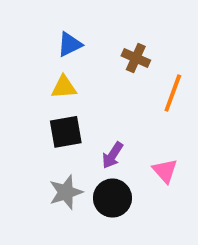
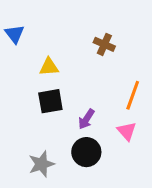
blue triangle: (70, 44) -> (15, 34), moved, turned -42
orange line: (173, 93) -> (133, 95), moved
gray star: (66, 192) -> (41, 164), moved

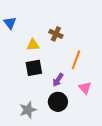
brown cross: (104, 44) -> (56, 34), moved
orange line: (133, 95) -> (76, 60), moved

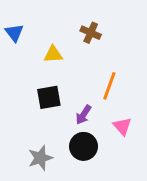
brown cross: (56, 34) -> (91, 33), moved
yellow triangle: (33, 45) -> (53, 54), moved

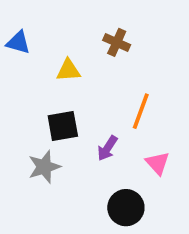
blue triangle: (14, 33) -> (18, 42), turned -36
black circle: (83, 146) -> (126, 208), moved
gray star: (40, 158) -> (44, 167), moved

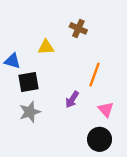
blue triangle: (18, 42) -> (12, 61), moved
black square: (63, 126) -> (29, 82), moved
black circle: (126, 208) -> (100, 139), moved

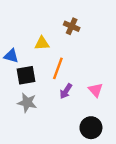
orange line: (95, 75) -> (58, 68), moved
pink triangle: (106, 109) -> (96, 90), moved
gray star: (30, 112) -> (27, 103), turned 30

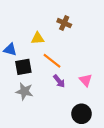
orange line: (58, 68) -> (52, 61), turned -72
purple arrow: (66, 91) -> (59, 81), turned -72

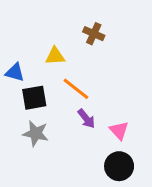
pink triangle: (86, 80) -> (119, 130), moved

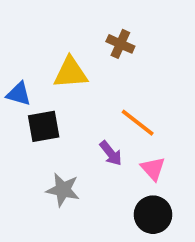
yellow triangle: (55, 56) -> (71, 73), size x1.4
orange line: (76, 89) -> (138, 123), moved
gray star: (36, 133) -> (63, 190), moved

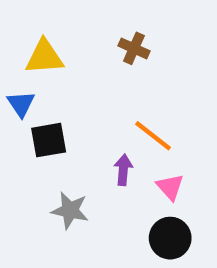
yellow triangle: (71, 73) -> (44, 57), moved
blue triangle: (19, 94) -> (21, 104), turned 40
purple arrow: (111, 153) -> (123, 170), turned -136

